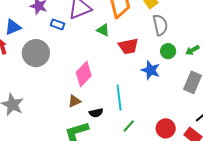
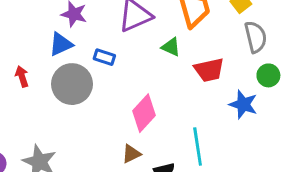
blue rectangle: (58, 24) -> (104, 57), moved
blue triangle: (13, 27) -> (61, 44), moved

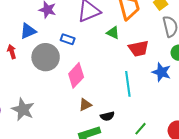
blue triangle: (61, 44) -> (28, 31), moved
pink diamond: (144, 113) -> (76, 75), moved
cyan line: (198, 146) -> (128, 84), moved

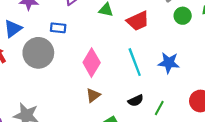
blue star: (162, 72) -> (169, 63), moved
pink diamond: (76, 75) -> (92, 63), moved
black semicircle: (107, 116) -> (136, 101), moved

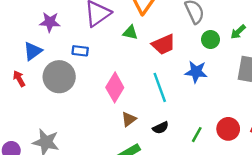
blue star: (169, 63) -> (196, 72), moved
brown triangle: (93, 95) -> (129, 119), moved
green line: (159, 108) -> (197, 135), moved

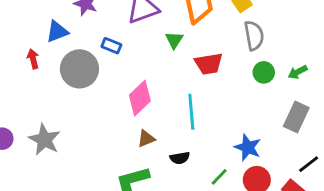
green triangle: (130, 33) -> (174, 40), turned 35
blue star: (196, 72) -> (248, 147), moved

